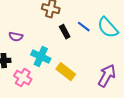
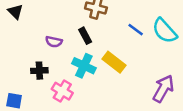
black rectangle: (65, 32) -> (85, 36), moved
yellow rectangle: (66, 72) -> (114, 62), moved

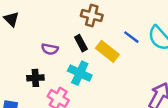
yellow rectangle: (114, 62) -> (107, 51), moved

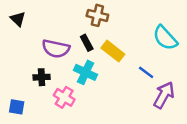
blue line: (131, 37) -> (146, 72), moved
purple semicircle: (50, 49) -> (56, 49), size x1.6

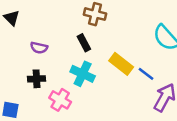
purple semicircle: (56, 49) -> (39, 48), moved, size x0.6
yellow rectangle: (113, 51) -> (121, 64), moved

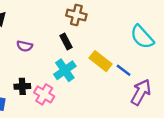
cyan cross: (83, 74) -> (65, 70), turned 30
black cross: (37, 79) -> (22, 86), moved

